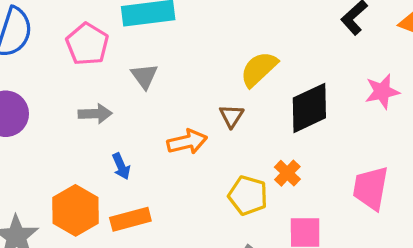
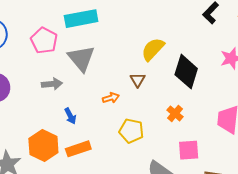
gray triangle: (144, 76) -> (81, 58), size x1.6
black diamond: (309, 108) -> (186, 72), turned -44
orange arrow: (187, 142) -> (111, 98), size x0.7
yellow pentagon: (248, 195) -> (131, 131), moved

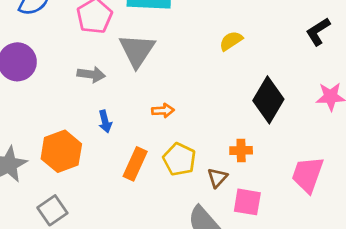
yellow semicircle: (153, 49) -> (231, 41), moved, size x0.7
brown triangle: (138, 80) -> (217, 178), moved
orange cross: (175, 113) -> (241, 150), turned 35
orange rectangle: (78, 149) -> (135, 164), moved, turned -60

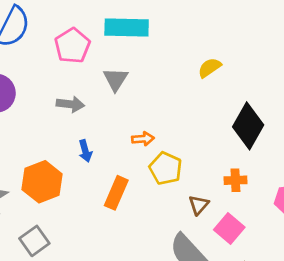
gray triangle: (137, 50) -> (116, 79), size x0.7
orange cross: (241, 150) -> (235, 180), moved
yellow pentagon: (179, 159) -> (166, 168), moved
pink square: (247, 202) -> (229, 228), turned 32

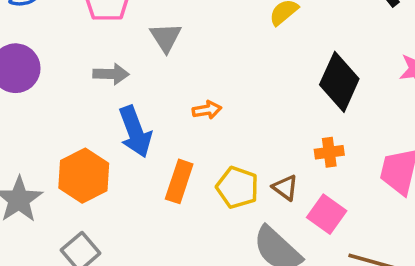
blue arrow: (85, 151) -> (135, 132), size x1.8
yellow pentagon: (166, 168) -> (237, 187), moved
brown triangle: (199, 205) -> (285, 188), turned -30

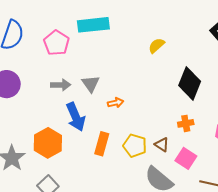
gray triangle: (166, 37) -> (91, 84), moved

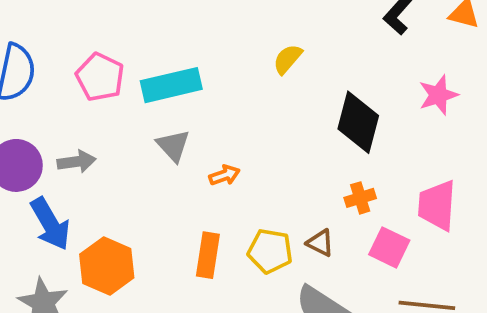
cyan rectangle: (93, 25) -> (171, 85), moved
gray arrow: (61, 85) -> (77, 162), moved
blue arrow: (76, 117) -> (50, 224), moved
pink square: (186, 158) -> (389, 247), moved

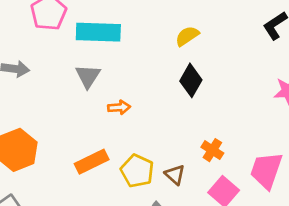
black diamond: (358, 122) -> (191, 80), moved, size x0.7
orange cross: (360, 198) -> (212, 150), turned 35
orange rectangle: (208, 255) -> (92, 162), turned 40

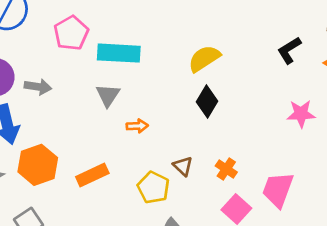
yellow semicircle: (187, 36) -> (204, 58), size x1.4
orange rectangle: (92, 162) -> (92, 175), moved
brown triangle: (175, 175) -> (183, 166), moved

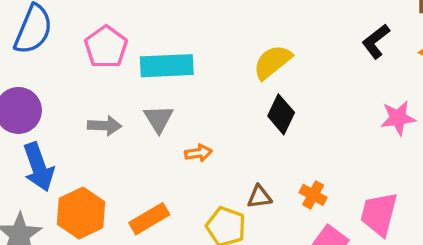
gray arrow: (38, 87) -> (105, 126), moved
brown triangle: (183, 166) -> (259, 197), turned -45

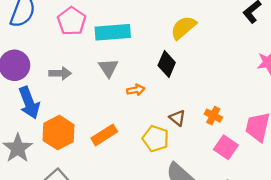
black diamond: (281, 114) -> (167, 64), moved
gray arrow: (105, 126) -> (60, 73), moved
brown triangle: (259, 197) -> (177, 118), turned 48

